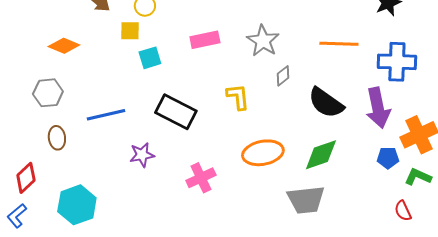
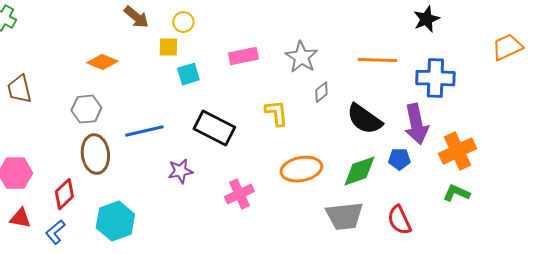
brown ellipse: (57, 138) -> (95, 154), size x1.6
blue pentagon: (388, 158) -> (399, 159), moved
red semicircle: (403, 211) -> (399, 220), moved, size x1.4

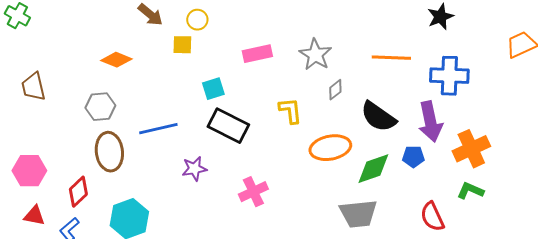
cyan square: (188, 74) -> (213, 89), moved
orange ellipse: (301, 169) -> (330, 148), moved
red semicircle: (399, 220) -> (432, 217), moved

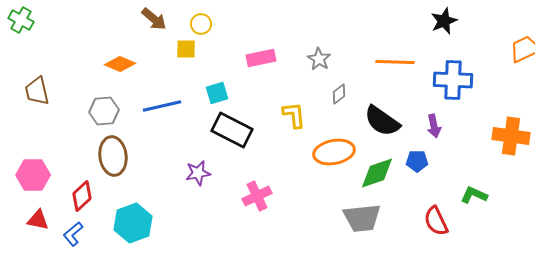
gray star: (315, 55) -> (319, 59), size x0.7
purple arrow: (430, 122) -> (434, 126), size x0.6
blue line: (158, 129) -> (162, 106), moved
orange cross: (471, 149) -> (511, 136), moved, turned 33

